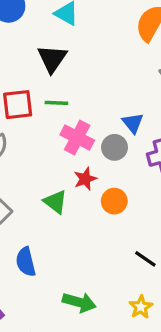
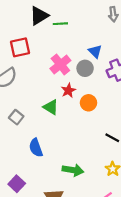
black triangle: (52, 59) -> (39, 16), turned 30
green line: (56, 103) -> (60, 24), moved
pink cross: (77, 137) -> (60, 64), turned 30

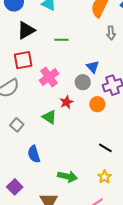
black triangle: (39, 16) -> (26, 30), moved
pink cross: (60, 64) -> (49, 77), moved
orange circle: (88, 103) -> (97, 104), moved

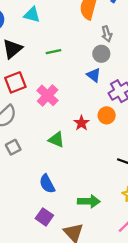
gray circle: (83, 82) -> (101, 54), moved
red star: (66, 102) -> (81, 123), moved
gray square: (17, 125) -> (13, 147), moved, turned 32
purple square: (15, 187) -> (44, 217), moved

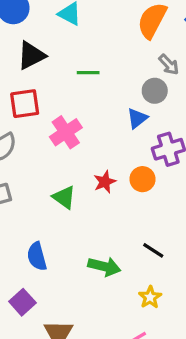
gray arrow: (107, 34) -> (169, 65), turned -40
blue triangle: (94, 75) -> (137, 118), turned 32
green arrow: (89, 201) -> (104, 267), moved

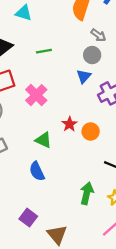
orange circle: (142, 179) -> (91, 131), moved
blue semicircle: (37, 256) -> (37, 171), moved
green arrow: (104, 267) -> (87, 193), moved, turned -80

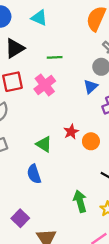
pink cross: (36, 95) -> (45, 85), moved
green arrow: (87, 193) -> (80, 201), turned -35

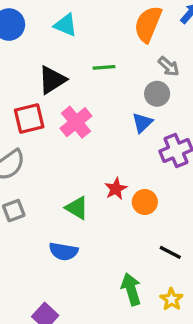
black triangle: (15, 48) -> (52, 80), moved
green line: (55, 57) -> (104, 67), moved
blue semicircle: (34, 174) -> (64, 251), turned -60

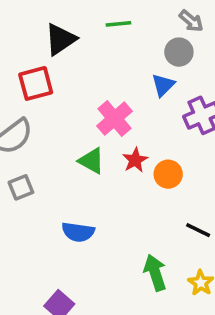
pink cross: (76, 122) -> (114, 119), moved
green triangle: (77, 208) -> (92, 161), moved

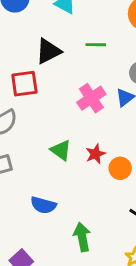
pink cross: (114, 119) -> (91, 98), moved
green arrow: (155, 273) -> (82, 237), moved

